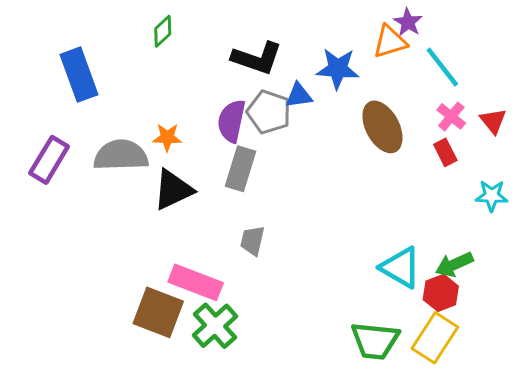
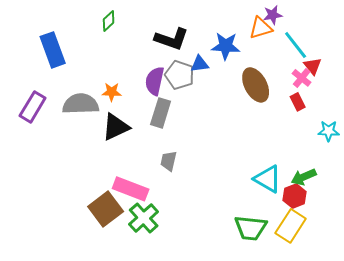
purple star: (408, 22) -> (273, 15), turned 30
red triangle: (493, 121) -> (313, 66), moved
brown square: (158, 312) -> (106, 209), turned 32

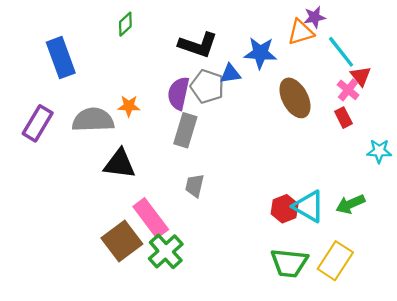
black triangle: (116, 127) -> (120, 164), moved, turned 32
pink rectangle: (131, 189) -> (151, 218), turned 32
red hexagon: (295, 196) -> (285, 209), moved

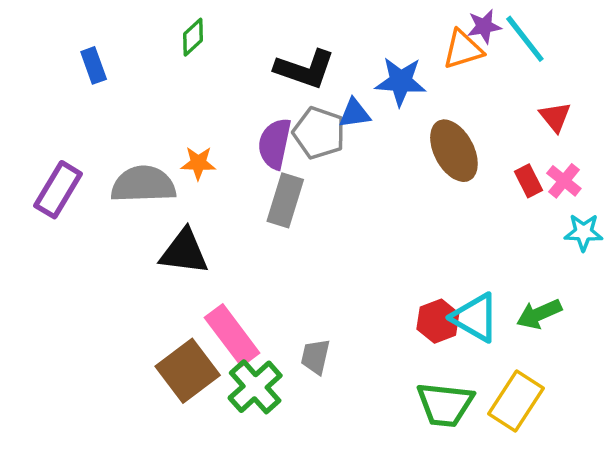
cyan line: (341, 52) -> (525, 39), moved
blue rectangle: (61, 58) -> (94, 65), moved, size x0.6
pink cross: (348, 90) -> (564, 181), moved
gray trapezoid: (195, 186) -> (315, 357), moved

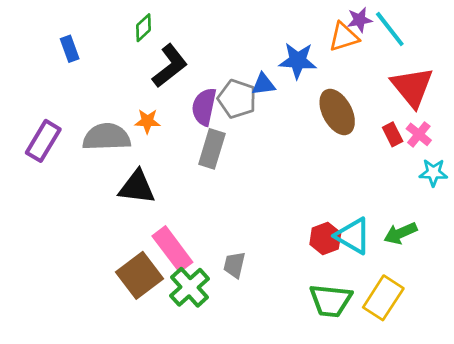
black L-shape: (305, 69) -> (170, 66), moved, turned -57
red triangle: (555, 117) -> (412, 87), size x1.8

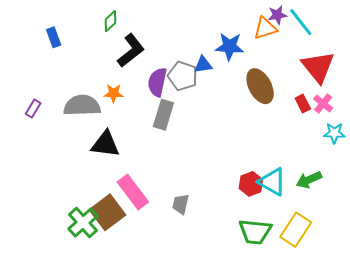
purple rectangle: (43, 141) -> (33, 109), size x0.6
green cross: (190, 287) -> (83, 222), moved

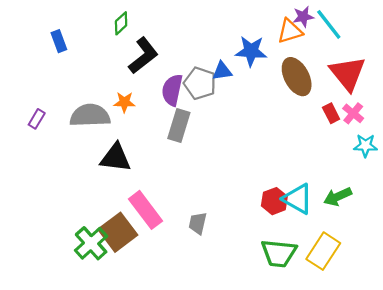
brown ellipse: (260, 86) -> (297, 77), moved

